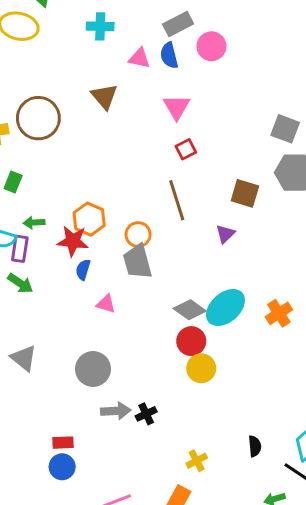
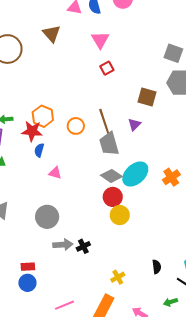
brown line: (177, 200) -> (105, 122), moved
gray trapezoid: (138, 262) -> (109, 144), moved

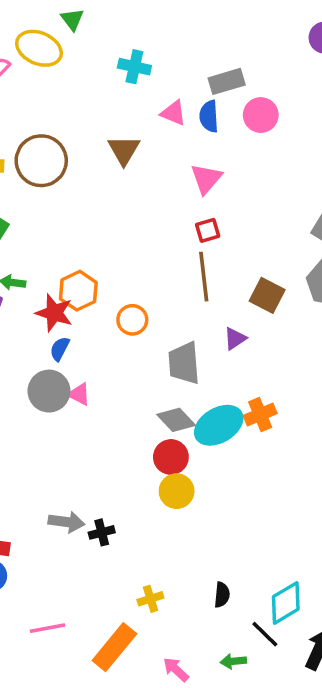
brown line: (105, 122) -> (204, 277), moved
orange cross: (171, 177) -> (260, 415), moved
gray circle: (47, 217) -> (49, 391), moved

